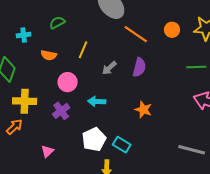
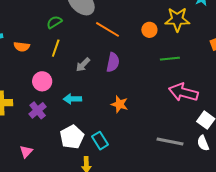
green semicircle: (57, 23) -> (54, 22), moved
orange circle: (172, 30) -> (149, 30), moved
orange semicircle: (49, 55) -> (22, 47), moved
cyan rectangle: (122, 145) -> (100, 141), turned 30

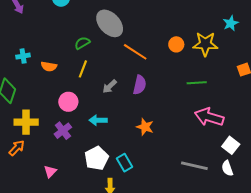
orange circle: (149, 30) -> (176, 44), moved

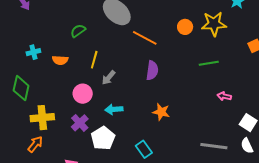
green semicircle: (82, 43) -> (78, 31), moved
gray arrow: (110, 86) -> (109, 78), moved
pink arrow: (209, 117) -> (224, 96), size x0.5
white pentagon: (96, 158) -> (103, 138), moved

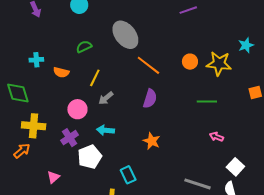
green diamond: (21, 88) -> (18, 93), turned -40

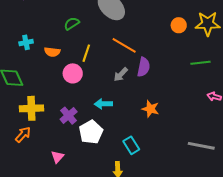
orange line: (148, 65) -> (124, 45), moved
gray arrow: (106, 98) -> (121, 74), moved
pink circle: (77, 109) -> (73, 73), moved

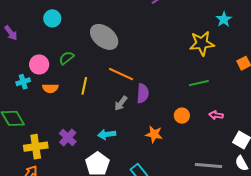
orange circle: (179, 25) -> (182, 116), moved
pink circle: (73, 73) -> (39, 65), moved
purple cross: (69, 116) -> (68, 137), moved

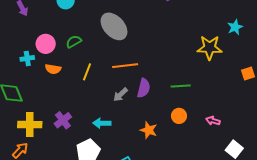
orange line: (121, 74) -> (125, 66), turned -40
green line: (199, 83) -> (181, 86), moved

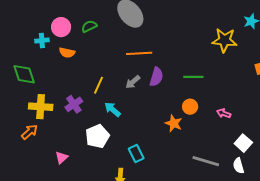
yellow line: (87, 72) -> (98, 85), moved
cyan arrow: (102, 123) -> (113, 109), turned 36
orange star: (149, 130) -> (174, 123), moved

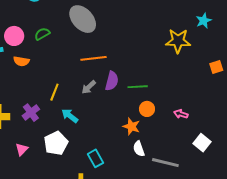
green line: (193, 77) -> (138, 87), moved
pink triangle: (62, 158) -> (22, 149), moved
white semicircle: (238, 166) -> (139, 149), moved

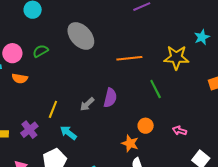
orange line: (93, 58) -> (129, 58), moved
green line: (138, 87) -> (156, 89), moved, turned 66

